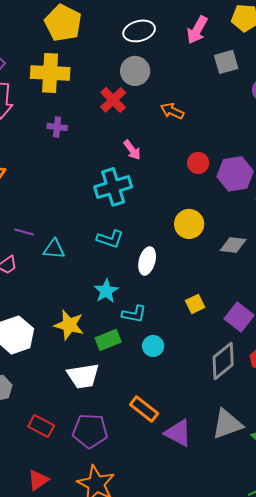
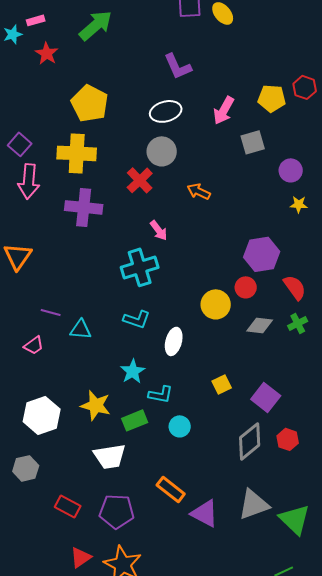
purple cross: (57, 127) -> (84, 207), size x1.8
red circle: (198, 163) -> (246, 287), moved
red triangle: (38, 480) -> (81, 557), moved

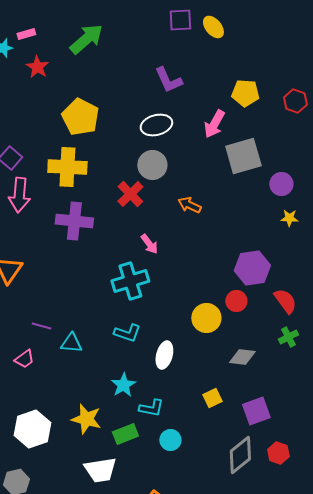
yellow pentagon: (272, 98) -> (245, 93), moved
gray square: (253, 142) -> (243, 156), size x1.5
gray diamond: (260, 325) -> (242, 357), moved
purple square: (266, 397) -> (256, 411), turned 32

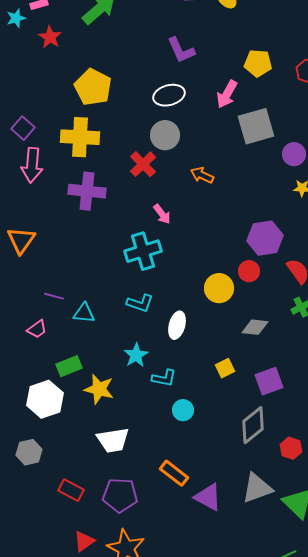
green rectangle: (125, 434) -> (69, 366), moved
red hexagon: (278, 453) -> (291, 448), moved

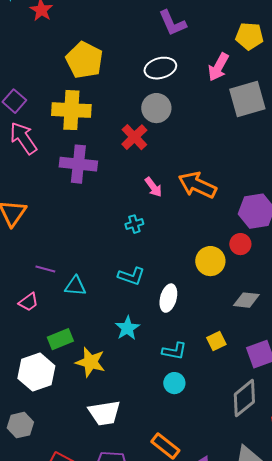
pink arrow: (32, 165) -> (23, 138), turned 140
orange arrow: (202, 175) -> (197, 185), moved, size x1.6
cyan cross: (143, 251) -> (134, 224), size x0.5
cyan L-shape: (164, 378) -> (174, 351), moved

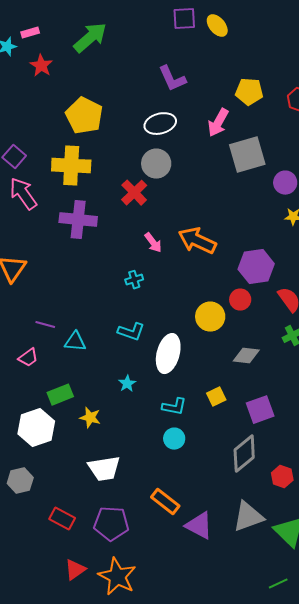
white ellipse: (168, 298) -> (168, 354), size x1.4
cyan star: (127, 328) -> (127, 384), size x0.7
yellow star: (90, 362) -> (90, 418), size x0.7

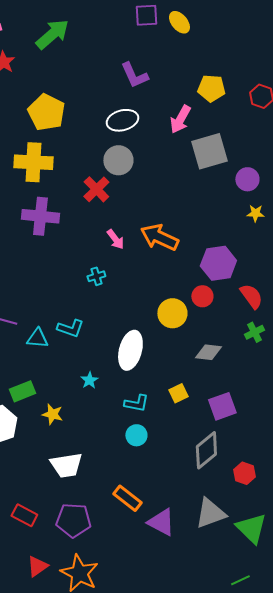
cyan L-shape: (131, 332) -> (70, 328), moved

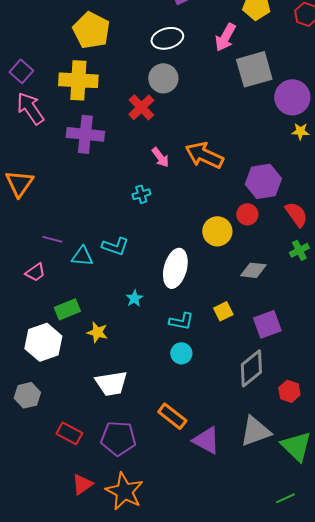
purple circle: (247, 179) -> (292, 97), size x1.5

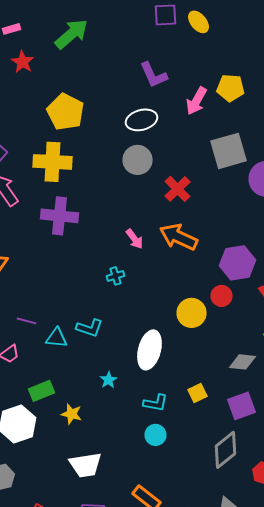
pink arrow: (225, 37) -> (196, 101), moved
red cross: (141, 107) -> (178, 189), moved
gray diamond: (253, 270) -> (242, 362), moved

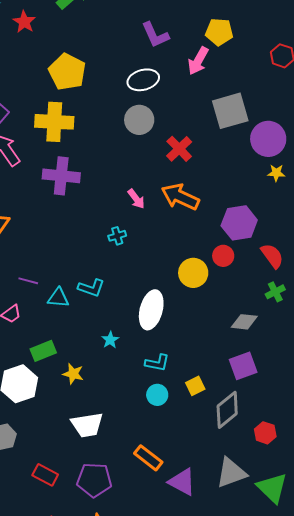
yellow pentagon: (230, 88) -> (219, 32), moved
yellow square: (198, 393) -> (195, 386), moved

